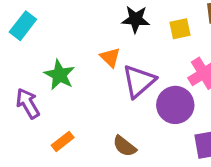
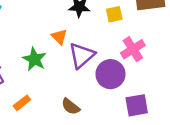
green star: (59, 75) -> (34, 59), moved

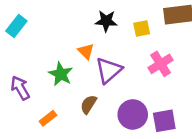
purple circle: (110, 74) -> (133, 114), moved
brown semicircle: (71, 107) -> (88, 104), moved, turned 84

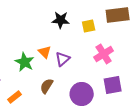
orange triangle: (86, 51) -> (45, 52), moved
purple triangle: (109, 70) -> (63, 59), size x0.7
purple square: (164, 121) -> (113, 85), moved

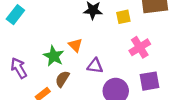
purple triangle: (63, 59) -> (95, 66), moved, turned 49
brown semicircle: (47, 86) -> (62, 79), moved

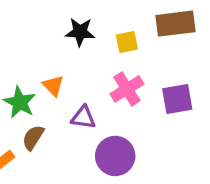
pink cross: (140, 47) -> (127, 89), moved
purple square: (150, 81) -> (177, 99), moved

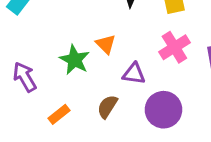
brown semicircle: (33, 138) -> (107, 107), moved

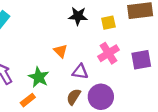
green star: (75, 60) -> (39, 77), moved
brown semicircle: (107, 107) -> (74, 97), moved

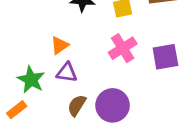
orange triangle: (61, 51) -> (60, 45), turned 40
purple triangle: (80, 72) -> (67, 72), moved

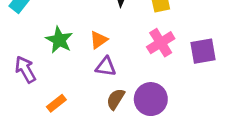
green star: (31, 80) -> (59, 40), moved

